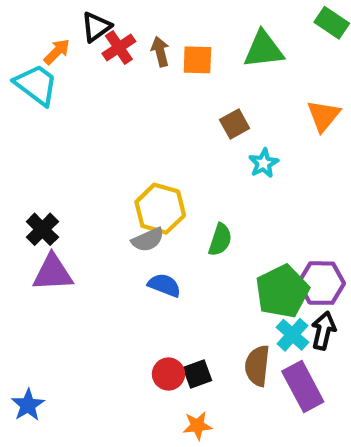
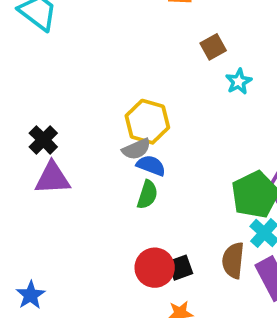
green semicircle: (220, 240) -> (147, 195), moved
blue semicircle: (164, 285) -> (151, 165), moved
red circle: (168, 374) -> (155, 268), size x1.4

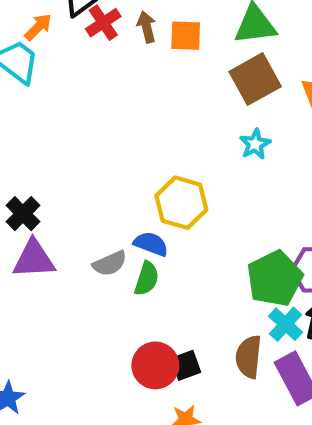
brown square: (213, 47) -> (255, 79), moved, size x1.6
yellow hexagon: (147, 122) -> (181, 203), moved
gray semicircle: (136, 149) -> (110, 263), moved

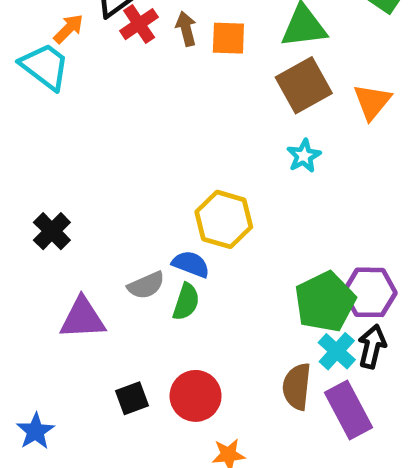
purple triangle: (34, 259) -> (83, 318), moved
black square: (186, 365) -> (132, 398), moved

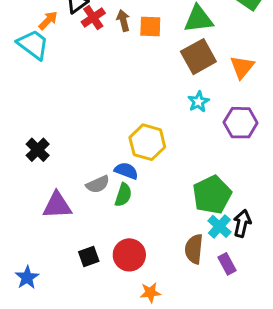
purple hexagon: (370, 292) -> (241, 123), moved
purple rectangle: (349, 410) -> (227, 264), size x0.6

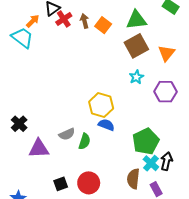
orange square: (150, 27) -> (103, 25), turned 35
black cross: (38, 150) -> (19, 124), moved
blue semicircle: (126, 171) -> (106, 125), moved

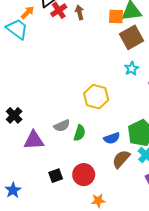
orange square: (103, 25) -> (116, 17), moved, turned -35
blue semicircle: (106, 125) -> (112, 138), moved, turned 140
brown semicircle: (133, 179) -> (121, 159), moved, turned 36

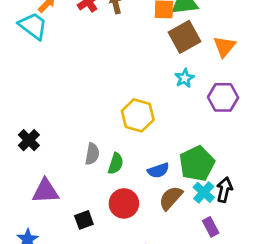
gray semicircle: (62, 126) -> (92, 154), turned -56
purple triangle: (34, 140) -> (45, 191), moved
red circle: (84, 175) -> (124, 203), moved

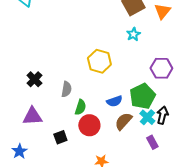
purple hexagon: (223, 97) -> (161, 68), moved
black cross: (29, 140) -> (34, 79), moved
green semicircle: (116, 164) -> (80, 107), moved

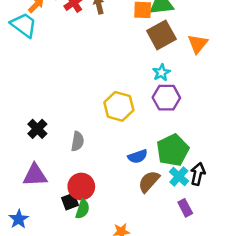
purple hexagon: (161, 68) -> (166, 98), moved
green semicircle: (80, 107) -> (83, 209), moved
red circle: (89, 125) -> (81, 186), moved

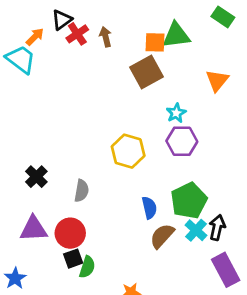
brown square: (161, 35) -> (147, 72), moved
blue semicircle: (138, 156) -> (149, 208), turned -84
red circle: (81, 186) -> (70, 233), moved
purple rectangle: (185, 208) -> (226, 270), moved, size x1.6

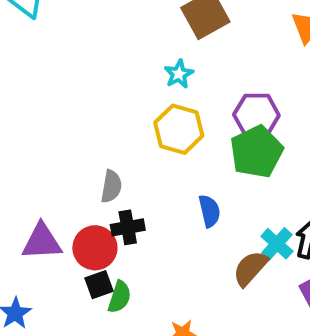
cyan star: (176, 113) -> (179, 74), moved
black cross: (36, 177) -> (128, 227), moved, turned 35
green pentagon: (189, 201) -> (256, 152), moved
brown semicircle: (162, 236) -> (250, 268), moved

